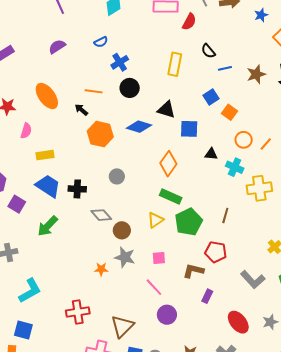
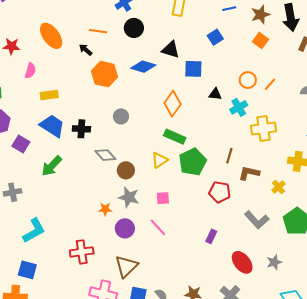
orange square: (230, 112) -> (260, 41), moved
cyan cross: (235, 167) -> (239, 107), turned 36
brown L-shape: (193, 271) -> (249, 173), moved
purple circle: (167, 315) -> (125, 228), moved

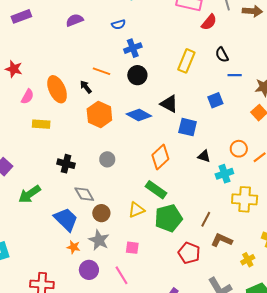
orange ellipse: (51, 36) -> (57, 89), moved
blue trapezoid: (52, 126) -> (66, 219), moved

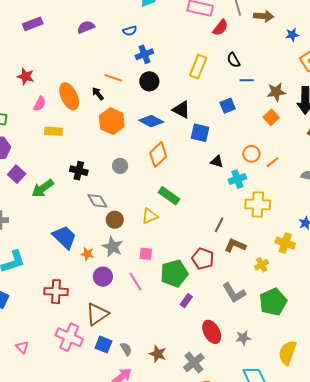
orange diamond: (160, 157) -> (158, 155), moved
green arrow: (30, 194) -> (43, 188), moved
green pentagon: (168, 218) -> (174, 273), moved
blue trapezoid: (66, 219) -> (64, 237), moved

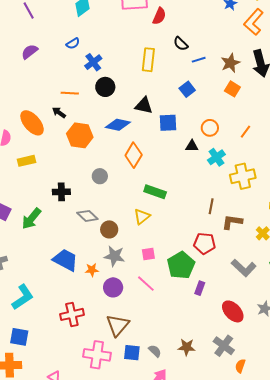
orange circle: (251, 154) -> (210, 128), moved

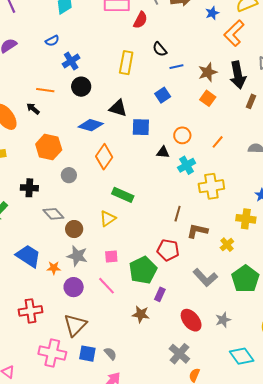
orange hexagon: (80, 135) -> (49, 147), moved
brown star: (187, 347) -> (141, 314), moved

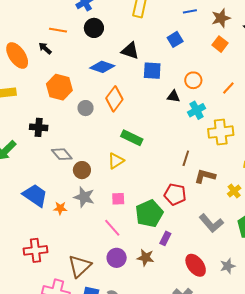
gray circle: (69, 175) -> (86, 108), moved
purple circle: (74, 287) -> (117, 258), moved

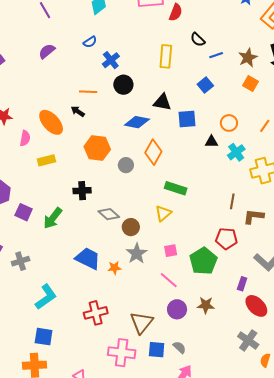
gray star: (84, 197) -> (137, 253), turned 30
purple rectangle: (165, 238) -> (242, 284), moved

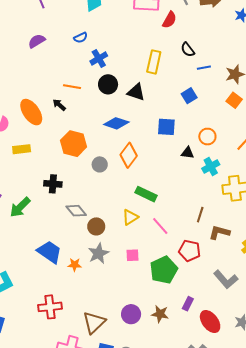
black triangle: (162, 102) -> (136, 92), moved
pink line: (169, 280) -> (160, 226), moved
purple rectangle: (242, 284) -> (188, 304), moved

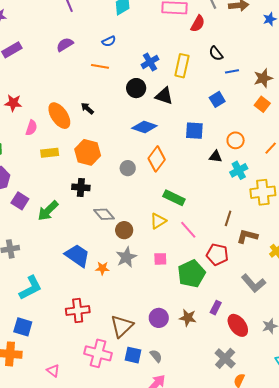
blue cross: (99, 58) -> (150, 62), moved
orange line: (72, 87) -> (100, 66), moved
orange hexagon: (74, 144) -> (88, 152), moved

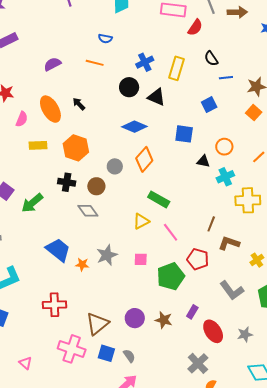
blue semicircle: (109, 41) -> (105, 39), turned 32
purple semicircle: (65, 45) -> (52, 64), moved
brown circle: (124, 230) -> (96, 186), moved

